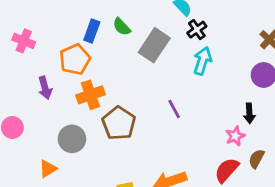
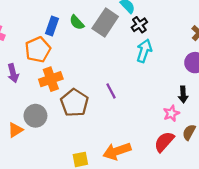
gray rectangle: (154, 45) -> (105, 22), moved
purple line: (174, 109) -> (111, 91), moved
orange triangle: (48, 169) -> (15, 130), moved

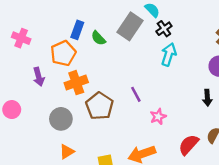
green semicircle: (77, 22) -> (98, 38), moved
pink star: (171, 113) -> (158, 117), moved
orange triangle: (15, 130) -> (67, 152), moved

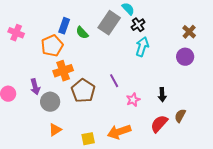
purple arrow: (39, 77) -> (35, 87), moved
black arrow: (207, 98) -> (162, 95), moved

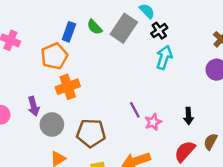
green semicircle: (82, 33) -> (95, 27), moved
purple line: (114, 81) -> (135, 110), moved
brown pentagon: (83, 91) -> (91, 133), moved, turned -30

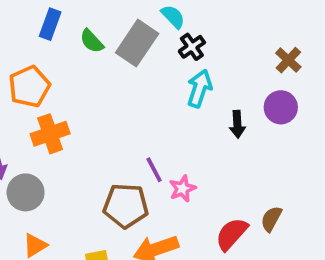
blue rectangle: (69, 32) -> (50, 24), moved
black arrow: (188, 116) -> (237, 124), moved
brown pentagon: (91, 133) -> (126, 206), moved

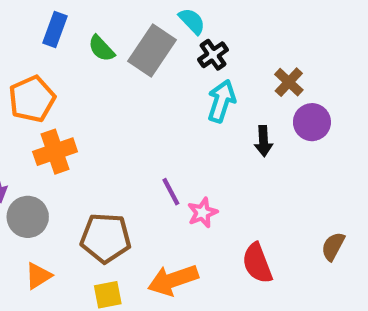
brown cross: (288, 60) -> (289, 82), moved
brown pentagon: (126, 206) -> (106, 238), moved
brown semicircle: (271, 219) -> (333, 246), moved
red semicircle: (232, 234) -> (257, 263), turned -63

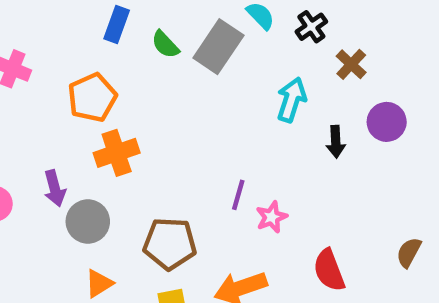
black cross: (213, 55) -> (311, 27), moved
brown cross: (289, 82) -> (351, 64), moved
purple line: (171, 192) -> (238, 195), turned 44

